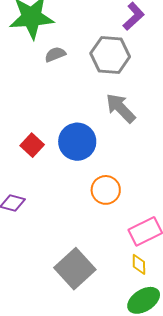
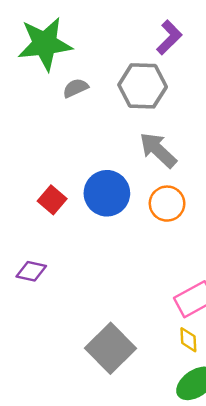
orange circle: (106, 190) -> (167, 204), moved

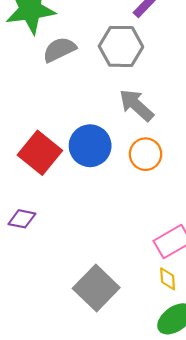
gray semicircle: (75, 88) -> (59, 50), size x1.4
red square: (52, 200) -> (40, 153), size x1.6

